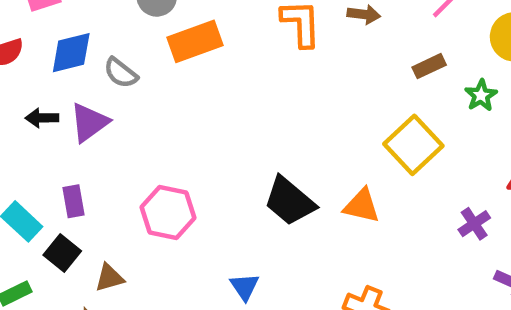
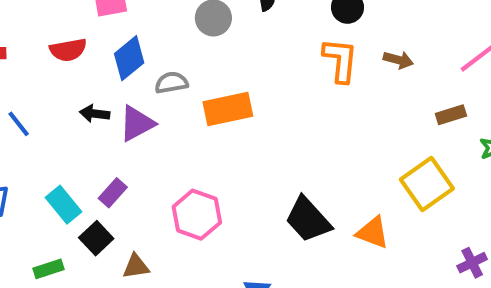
orange rectangle: (195, 41) -> (228, 109), moved
blue diamond: (71, 53) -> (129, 58), turned -33
gray semicircle: (121, 73) -> (171, 83), turned 124
purple rectangle: (73, 201) -> (113, 193), turned 44

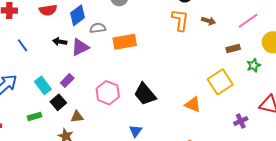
black trapezoid: (308, 219) -> (145, 94), moved

